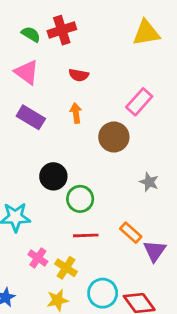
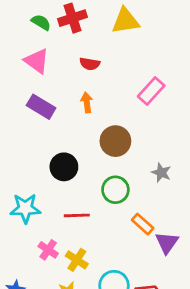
yellow triangle: (146, 33) -> (125, 21), moved
brown circle: (114, 137) -> (115, 141), moved
green circle: (80, 199) -> (115, 190), moved
red line: (86, 235) -> (77, 215), moved

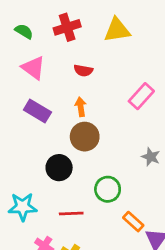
green semicircle: (41, 22) -> (24, 31), moved
brown circle: (115, 141) -> (85, 137), moved
gray star: (161, 173) -> (151, 157), moved

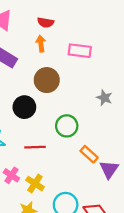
pink rectangle: (141, 96) -> (80, 51), moved, turned 55
orange arrow: (81, 107) -> (41, 44), moved

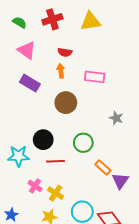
black circle: (24, 107) -> (43, 140), moved

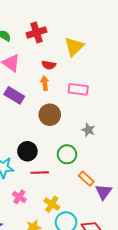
yellow triangle: (90, 21) -> (74, 47), moved, turned -35
gray star: (116, 118) -> (88, 130), moved
yellow cross: (56, 193) -> (52, 204), moved

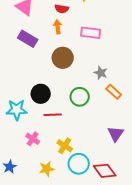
orange rectangle: (86, 179) -> (114, 92), moved

